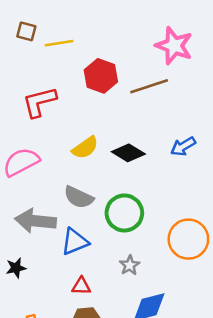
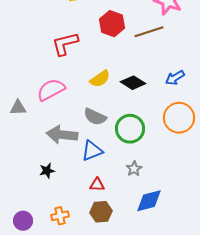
orange circle: (188, 239) -> (179, 118), moved

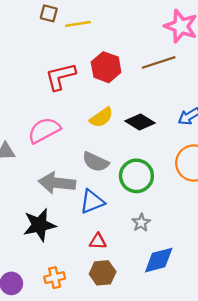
red hexagon: (112, 24) -> (106, 67), moved
black star: (47, 171) -> (39, 225), size x1.8

